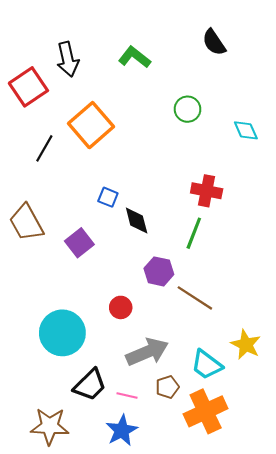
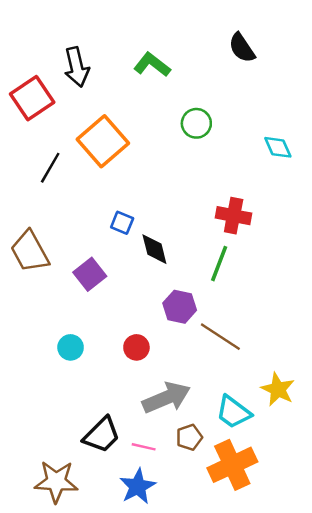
green circle: (187, 109) -> (196, 123), moved
cyan circle: (62, 333) -> (71, 347), moved, size x0.5

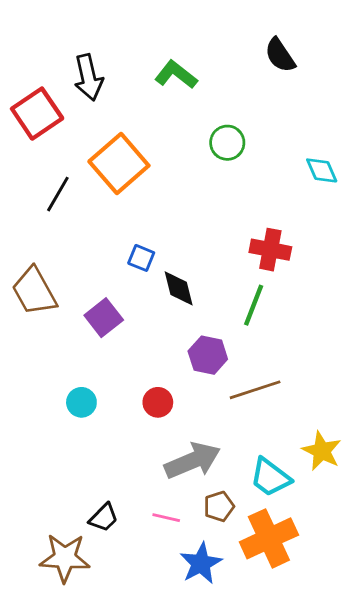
brown line: (220, 337) -> (255, 390), turned -51
black trapezoid: (102, 435) -> (104, 518), moved, size x0.7
blue star: (138, 486) -> (201, 563), moved

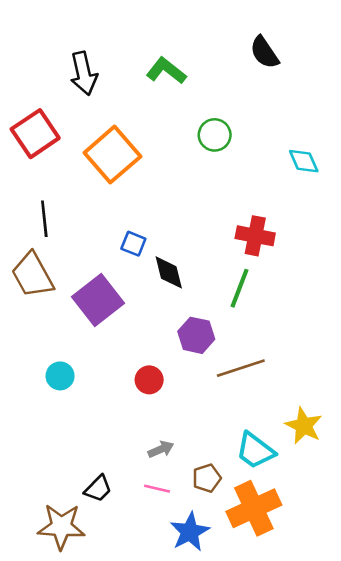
red square: (37, 114) -> (35, 134), moved
black line: (58, 194) -> (44, 219), moved, turned -36
purple square: (104, 318) -> (98, 300), size x1.4
cyan circle: (81, 402) -> (60, 376), moved
gray arrow: (193, 461) -> (161, 449), moved, size x0.5

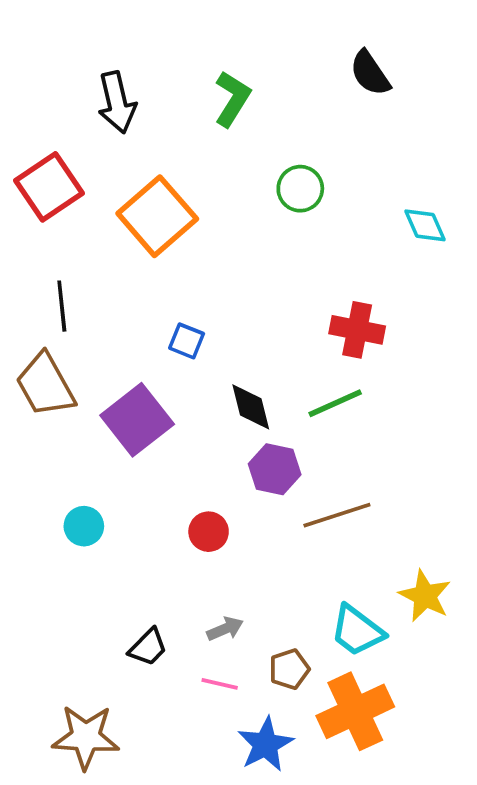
green L-shape: (166, 71) -> (232, 99), turned 84
black diamond: (169, 272) -> (251, 407), moved
green line: (240, 288) -> (335, 403), turned 45
black trapezoid: (98, 489) -> (148, 647), moved

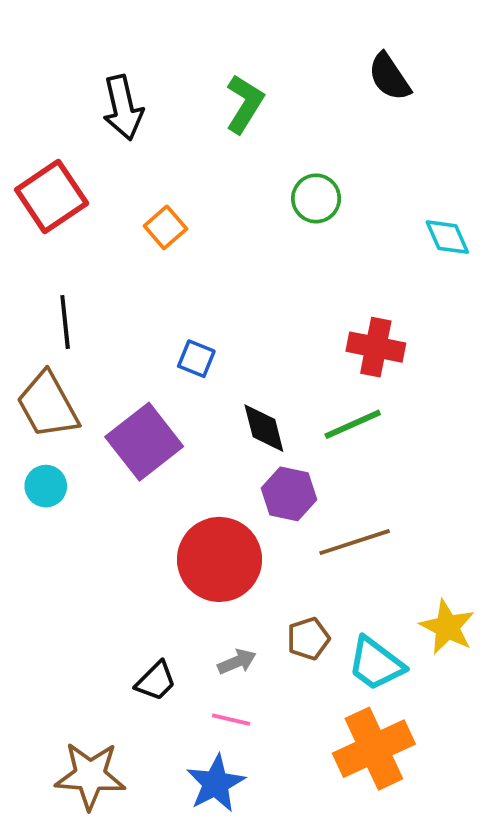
orange square: (157, 216) -> (165, 227), size x0.5
cyan circle: (84, 526) -> (46, 486), moved
red circle: (209, 532) -> (219, 559), size x2.0
brown pentagon: (289, 669) -> (308, 639), moved
blue star: (265, 744) -> (216, 783), moved

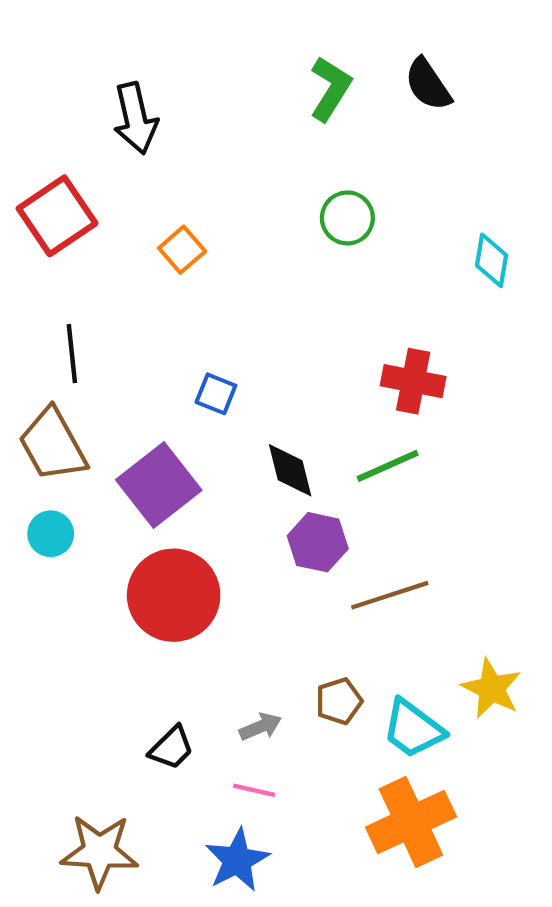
green L-shape: (245, 104) -> (330, 89), moved
cyan diamond: (447, 237) -> (492, 260), turned 33
red circle: (219, 559) -> (174, 595), moved

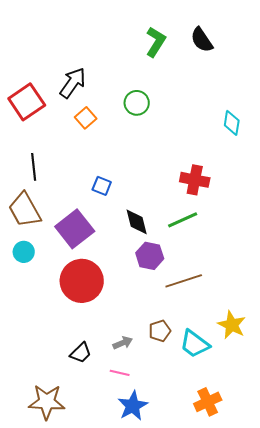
black arrow: (135, 118) -> (73, 83), moved, turned -132
green circle: (347, 218) -> (137, 103), moved
orange cross: (411, 822) -> (208, 402), moved, size x0.7
blue star: (237, 860) -> (133, 406), moved

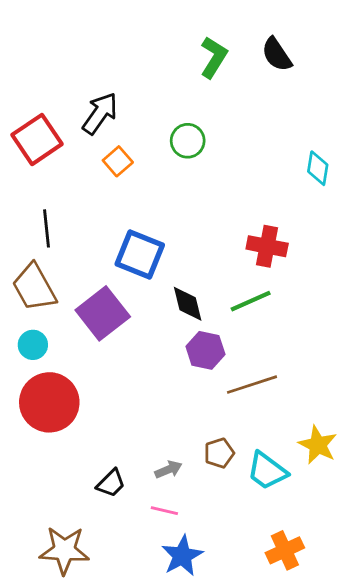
blue square: (102, 186) -> (140, 254), size x1.8
red circle: (82, 281) -> (49, 402), moved

